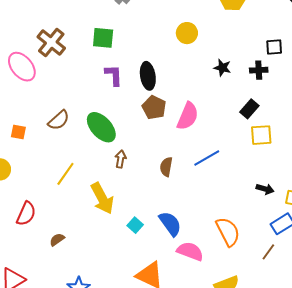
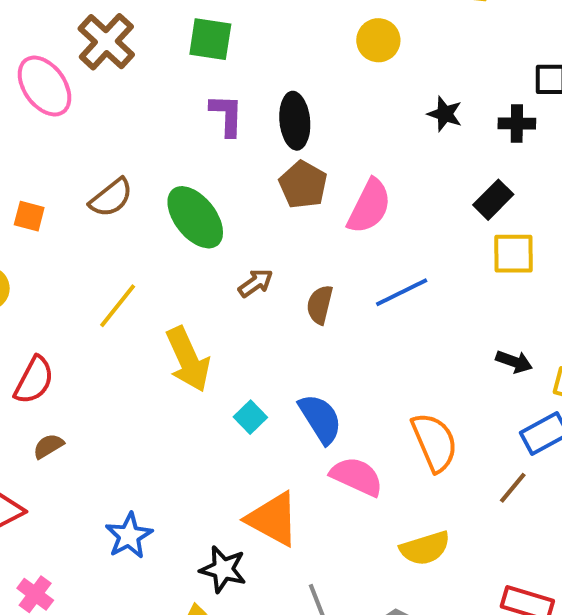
brown arrow: (121, 159) -> (256, 283), moved, turned 42
brown semicircle: (57, 240) -> (48, 446), moved

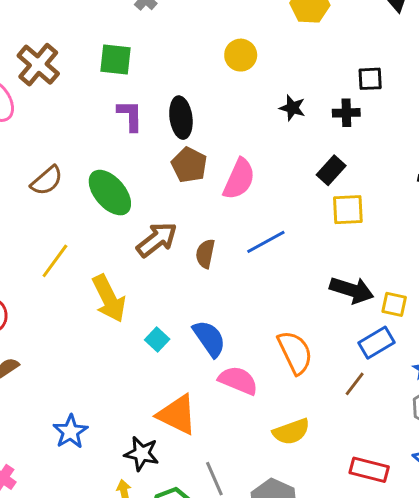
brown arrow: (256, 283) -> (157, 240), size x1.6
black arrow: (514, 362) -> (352, 290), size x1.6

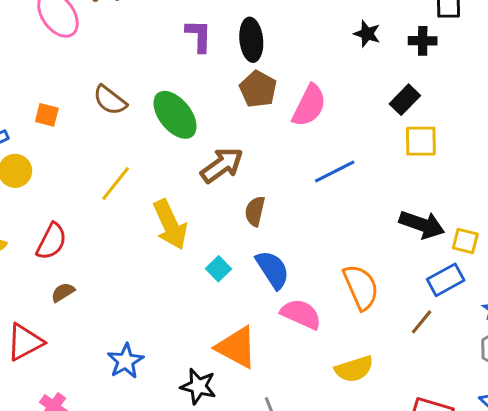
brown semicircle: (47, 181) -> (110, 100), turned 76
brown semicircle: (205, 254) -> (255, 211), moved

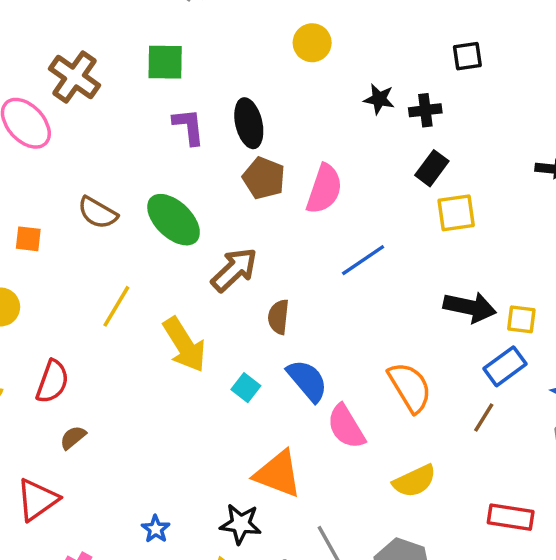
black cross: (423, 41) -> (425, 110), moved
pink semicircle: (301, 314) -> (346, 427), turned -138
blue star: (125, 361) -> (156, 529), moved, size x0.7

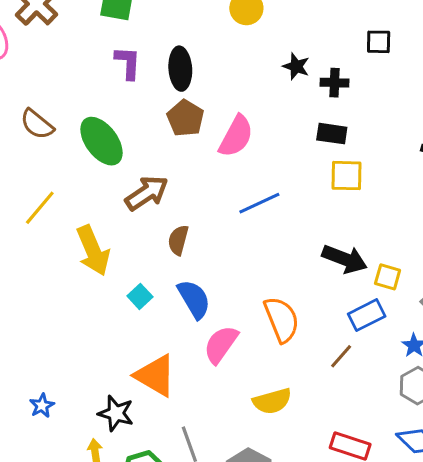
black rectangle: (432, 168) -> (332, 134), turned 52
pink semicircle: (346, 427) -> (221, 344), turned 57

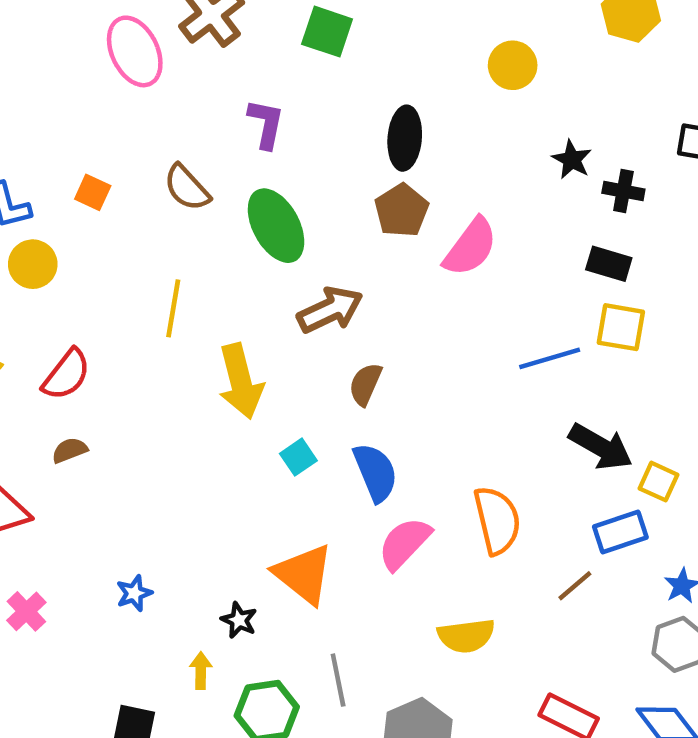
purple L-shape: (128, 63) -> (266, 124), moved
blue line: (259, 203) -> (550, 358), moved
yellow line: (40, 208) -> (173, 308), turned -39
black star: (116, 413) -> (239, 620), size x0.7

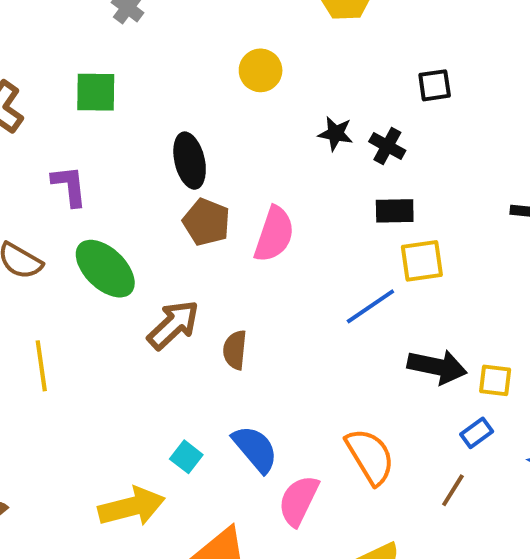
black cross: (623, 191) -> (387, 146), turned 36
yellow arrow: (241, 381) -> (132, 507), moved, turned -72
brown semicircle: (365, 384) -> (235, 350), moved
blue rectangle: (620, 532) -> (477, 433), size x0.7

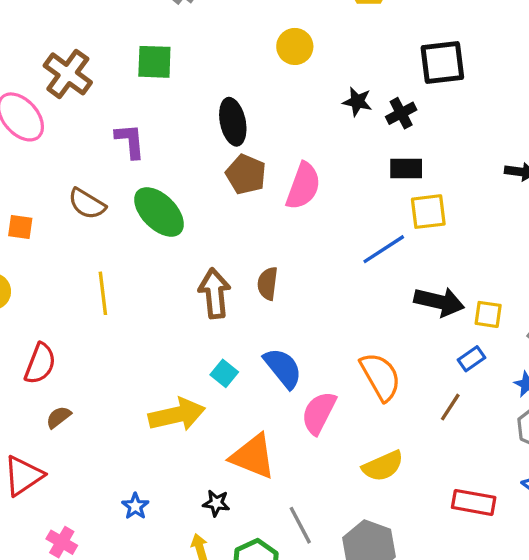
black square: (435, 85) -> (442, 62), size x1.6
black cross: (387, 146) -> (401, 113), turned 32
brown arrow: (173, 325) -> (215, 293), moved, turned -54

